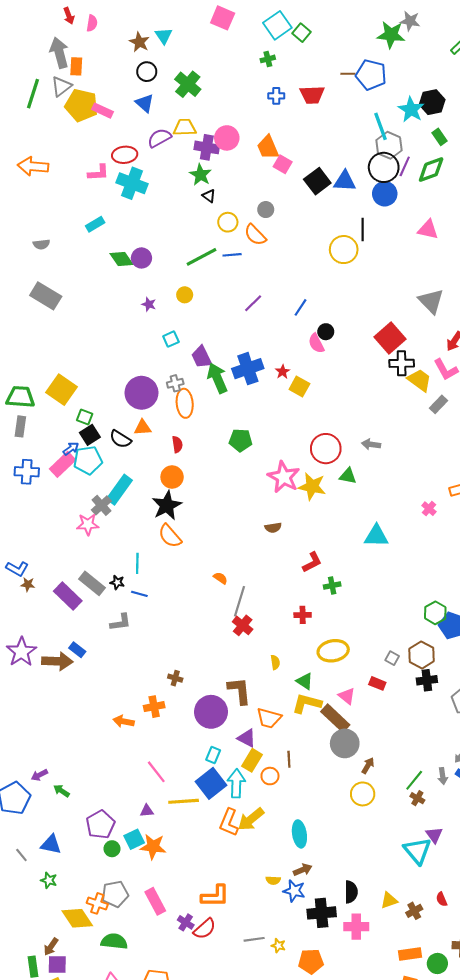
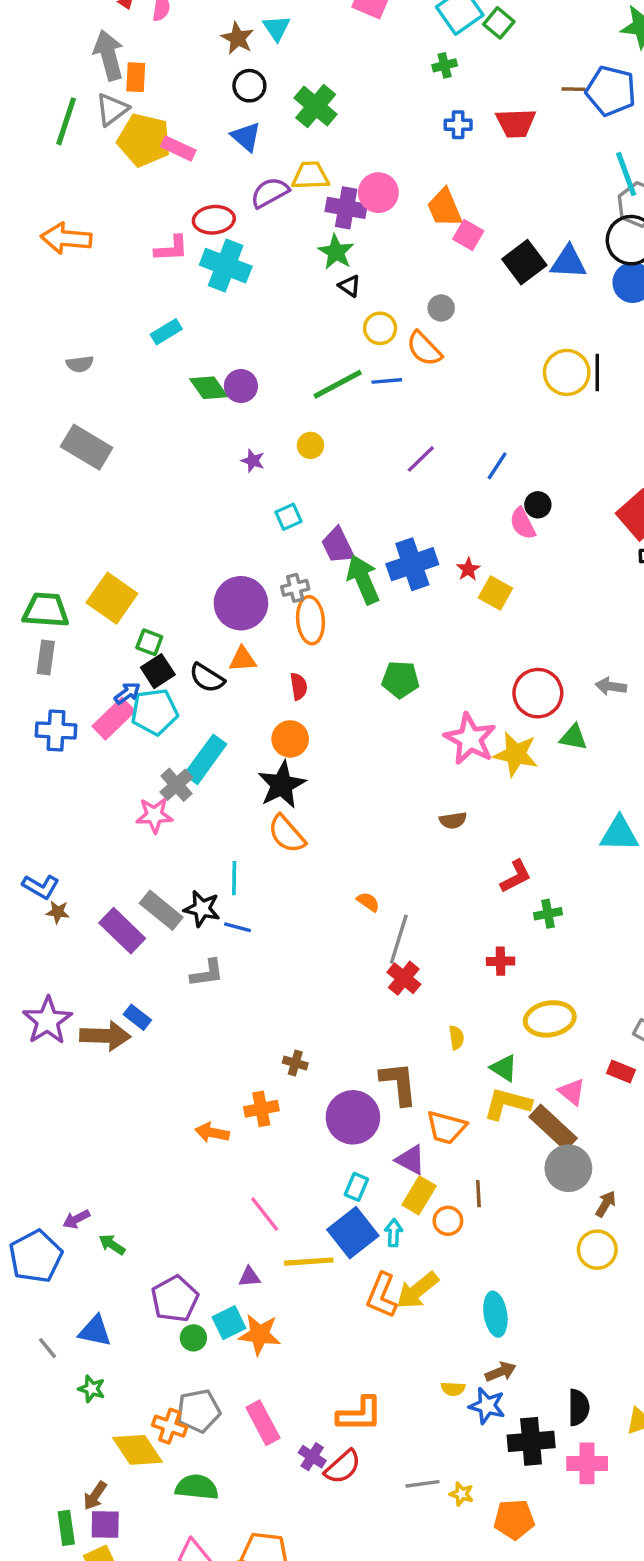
black line: (363, 230) -> (597, 372), moved
black star: (117, 582) -> (202, 909), size x1.5
cyan arrow: (236, 783) -> (394, 1233), size x0.6

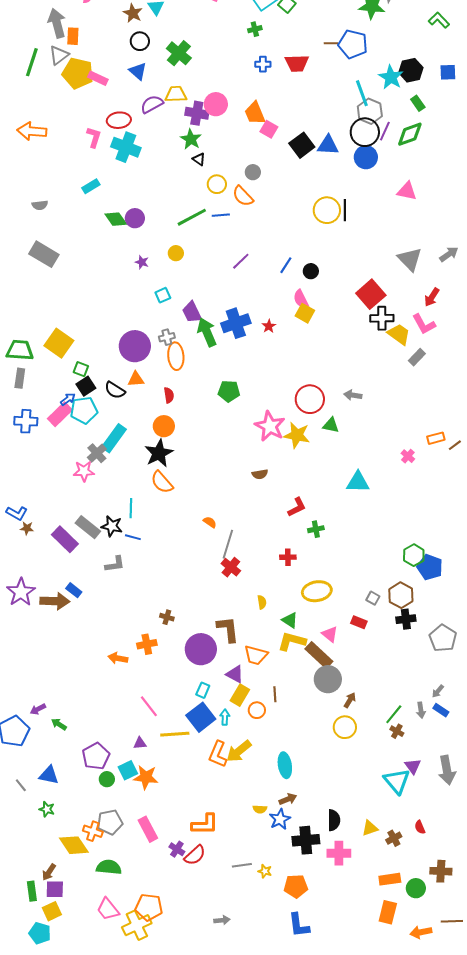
pink L-shape: (171, 249) -> (94, 137), turned -70
black circle: (538, 505) -> (311, 271), moved
yellow square: (495, 593) -> (305, 313), moved
blue star: (487, 1406) -> (280, 819), turned 30

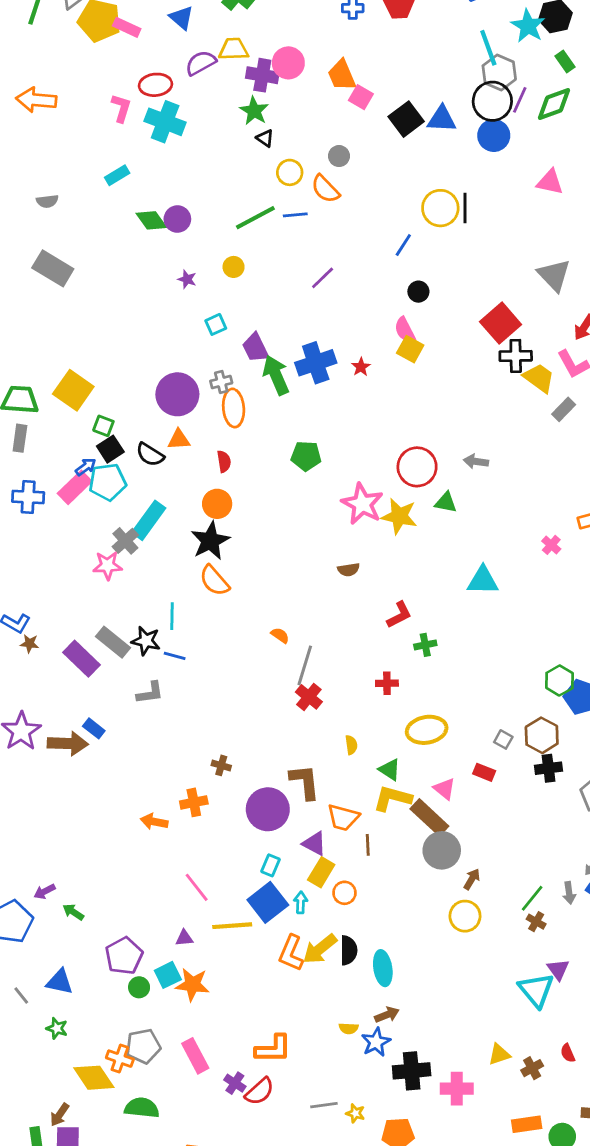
blue line: (286, 265) -> (403, 245), moved
brown line: (275, 694) -> (368, 845), moved
black semicircle: (334, 820) -> (349, 950), moved

